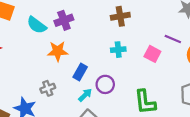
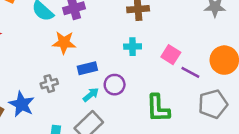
purple line: (173, 39) -> (190, 72), moved
blue rectangle: (80, 72) -> (87, 68), turned 42

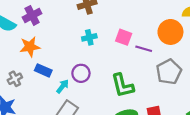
blue rectangle: (87, 68) -> (43, 70), moved, turned 49
gray cross: (49, 84) -> (15, 79), moved

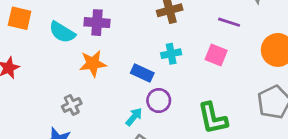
purple cross: (32, 15) -> (97, 23), turned 30
purple line: (144, 49) -> (229, 22), moved
blue rectangle: (43, 70) -> (142, 73), moved

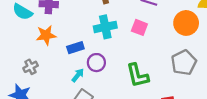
cyan cross: (171, 54) -> (105, 27), size x1.5
blue rectangle: (142, 73) -> (75, 48), moved, turned -42

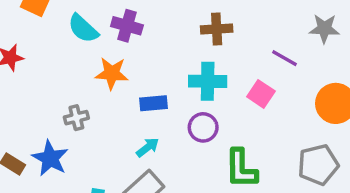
purple circle: (96, 63) -> (203, 127), moved

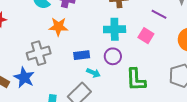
blue rectangle: (153, 103) -> (82, 55), moved
gray cross: (76, 118) -> (39, 53), size x1.6
cyan arrow: (148, 147) -> (93, 73), moved, turned 64

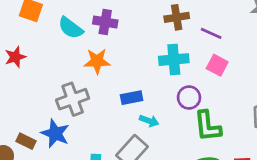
purple line: (159, 14) -> (211, 33), moved
purple circle: (113, 56) -> (189, 98), moved

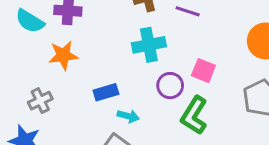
pink square: (217, 65) -> (203, 71), moved
gray cross: (73, 99) -> (40, 101), size x0.7
green L-shape: (208, 126) -> (194, 115), turned 44

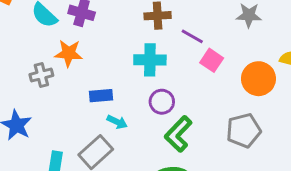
pink square: (203, 71) -> (212, 60), moved
gray cross: (40, 101) -> (41, 75), moved

